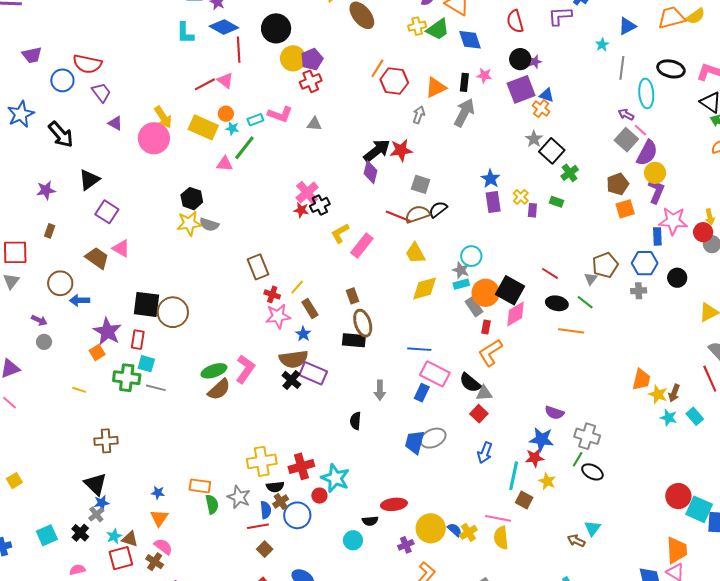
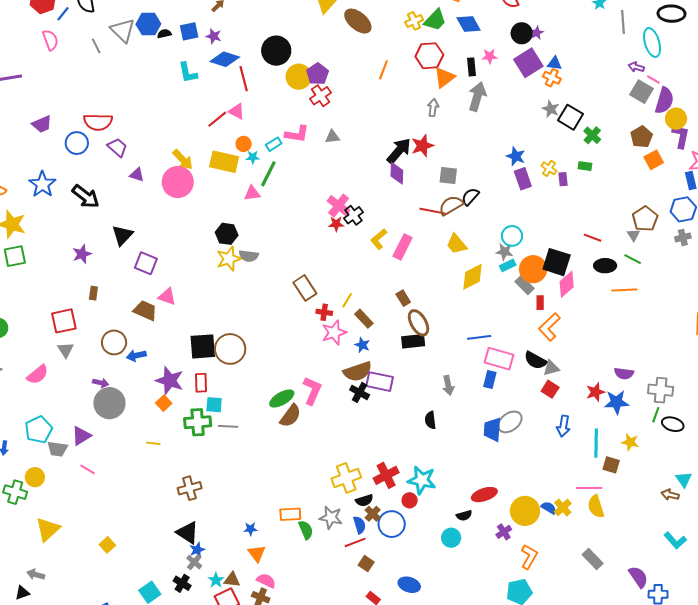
red hexagon: (394, 81) -> (429, 56), moved
gray circle: (44, 342) -> (109, 403), size x2.0
red star: (535, 458) -> (595, 392), moved

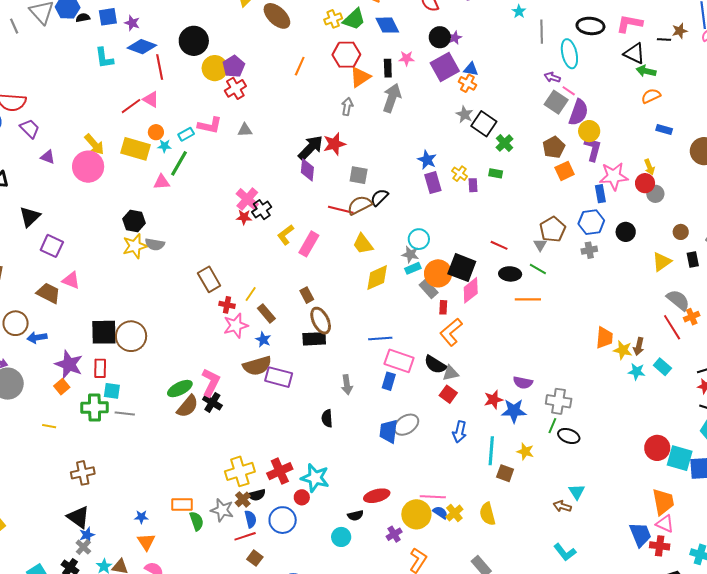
black cross: (360, 392) -> (212, 402), moved
pink line: (589, 488) -> (433, 497), moved
brown cross: (373, 514) -> (243, 499), moved

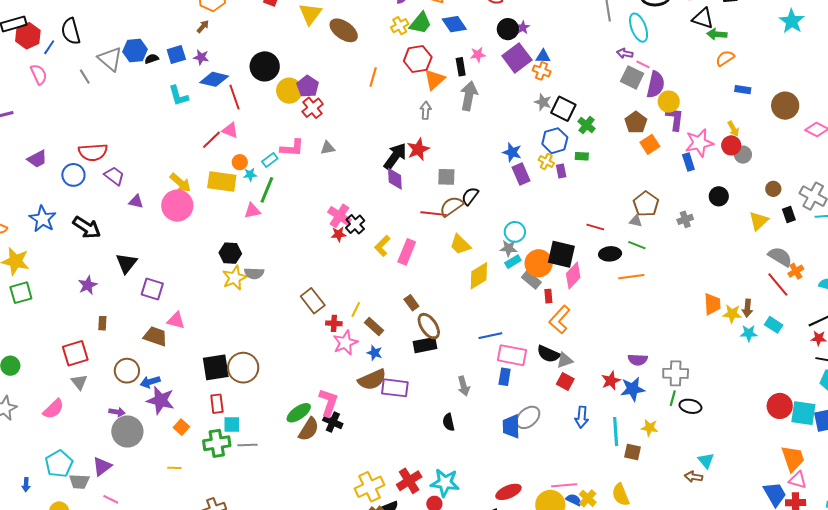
blue hexagon: (591, 222) -> (555, 141), moved
gray triangle: (540, 245) -> (636, 221), turned -40
purple star: (69, 364) -> (161, 400), moved

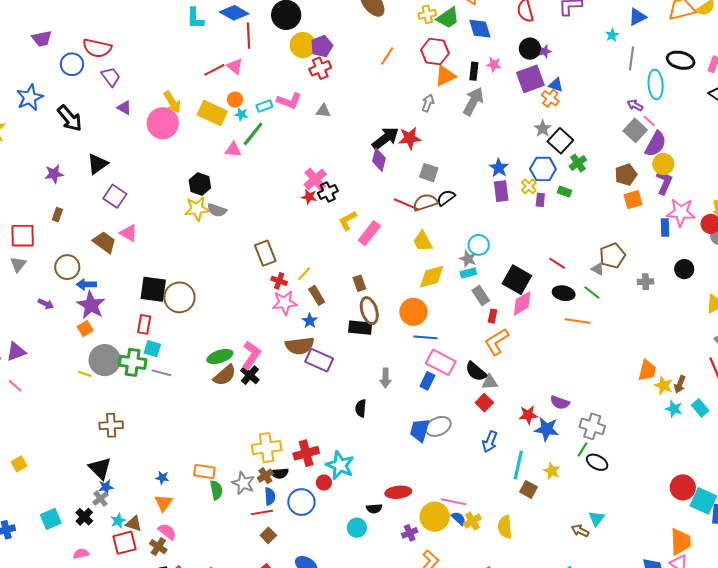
orange circle: (539, 263) -> (413, 312), moved
orange square: (181, 427) -> (85, 329), moved
gray circle: (127, 431) -> (105, 360), moved

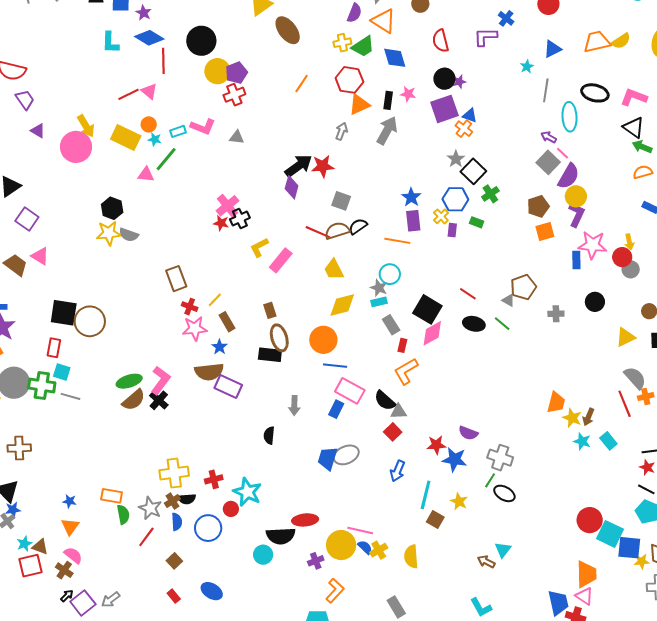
orange line: (577, 321) -> (397, 241), moved
red cross: (306, 453) -> (214, 479), size x0.7
black semicircle: (374, 509) -> (281, 536), size x1.8
red line: (262, 512) -> (146, 537), moved, turned -45

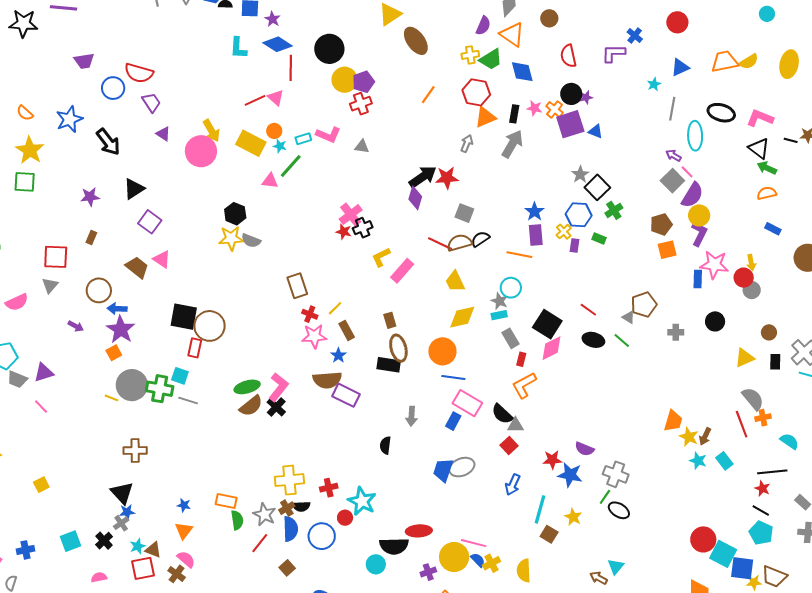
orange cross: (464, 129) -> (555, 109), moved
red rectangle: (54, 348) -> (195, 348), moved
blue semicircle: (177, 522) -> (290, 529), size x1.4

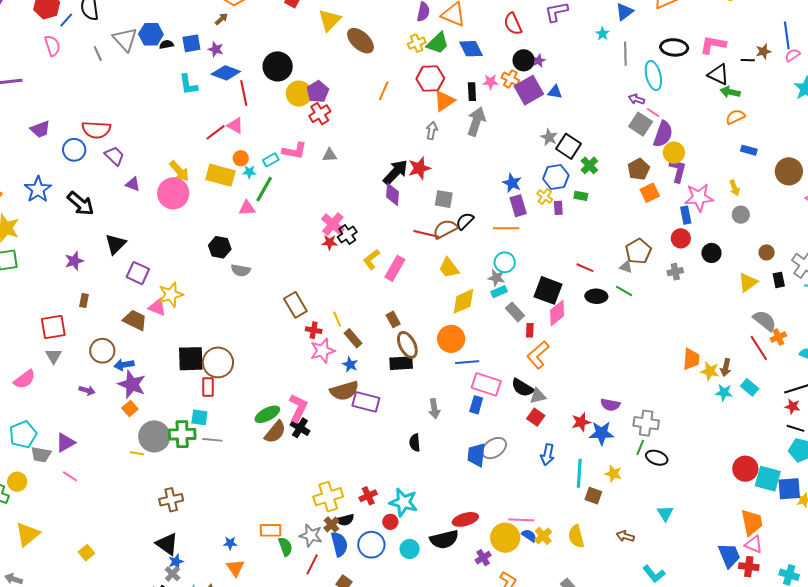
yellow star: (231, 238) -> (171, 295), moved
red circle: (744, 278) -> (681, 238), moved
yellow line: (335, 308) -> (337, 319), turned -56
cyan circle: (376, 564) -> (410, 549), moved
brown arrow: (599, 578) -> (625, 536), moved

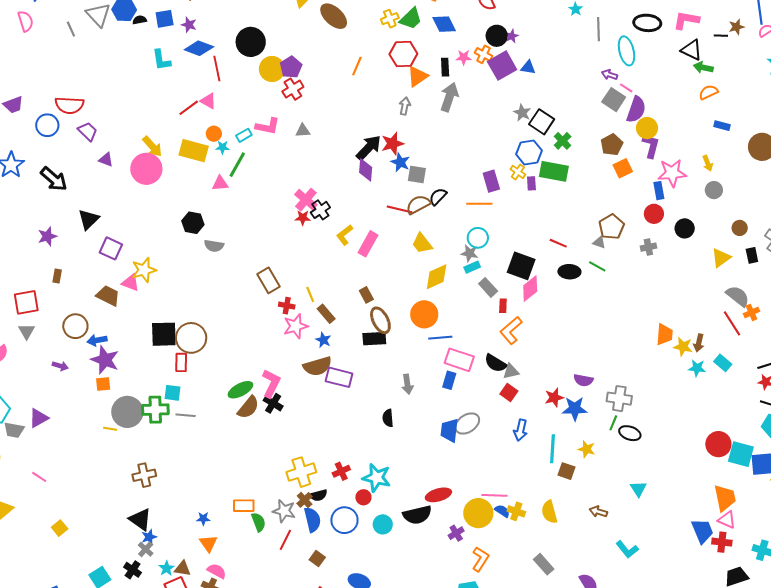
blue star: (512, 183) -> (400, 162), moved
green rectangle: (581, 196) -> (554, 171), size x2.0
orange square: (130, 409) -> (103, 384), turned 35
pink line: (70, 476) -> (39, 477), moved
yellow cross: (543, 536) -> (516, 511), turned -30

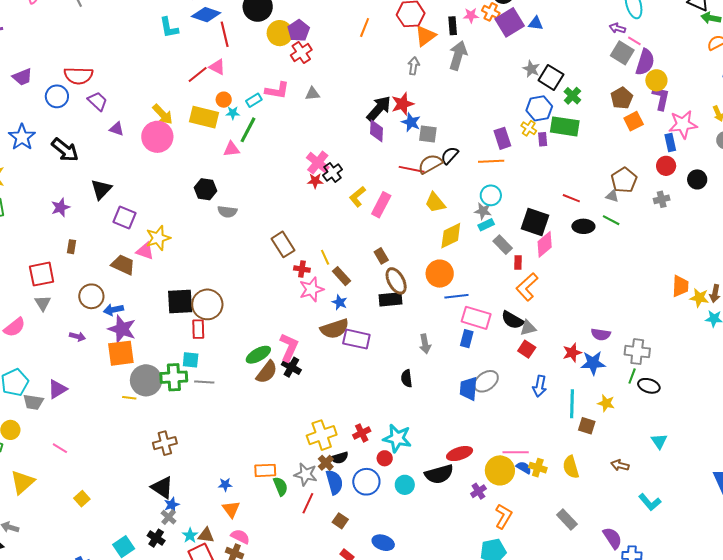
orange square: (103, 384) -> (121, 353), size x1.8

